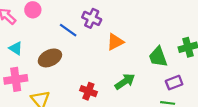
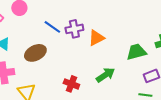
purple cross: (92, 18) -> (74, 29), moved, turned -36
green trapezoid: (158, 57) -> (136, 52), turned 95

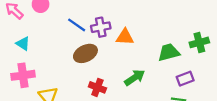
orange triangle: (96, 38) -> (125, 37), turned 30
brown ellipse: (35, 53) -> (85, 53), moved

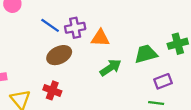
green arrow: (135, 78) -> (110, 68), moved
red cross: (97, 87) -> (52, 90), moved

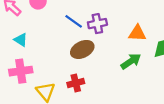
orange triangle: (100, 38) -> (137, 33), moved
red cross: (52, 90) -> (76, 83), turned -35

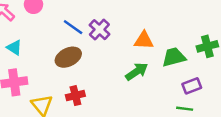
purple cross: (97, 24) -> (99, 30), turned -36
brown ellipse: (82, 49) -> (68, 57), moved

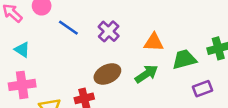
blue line: (73, 27) -> (68, 28), moved
brown ellipse: (68, 57) -> (107, 74), moved

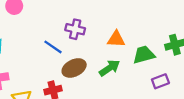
blue line: (68, 28) -> (53, 47), moved
purple cross: (109, 31) -> (75, 29), turned -30

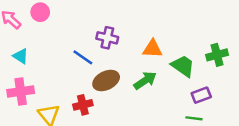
green trapezoid: (144, 55) -> (183, 66), turned 50

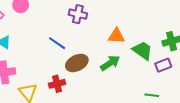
purple cross: (107, 38) -> (78, 14), moved
purple rectangle: (201, 95) -> (163, 65), moved

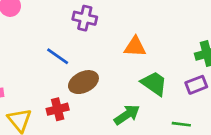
green trapezoid: (142, 51) -> (154, 83), moved
green arrow: (110, 63) -> (127, 115), moved

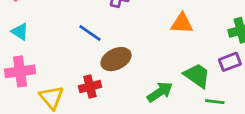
orange triangle: (135, 47) -> (182, 23), moved
green trapezoid: (154, 83) -> (197, 76), moved

